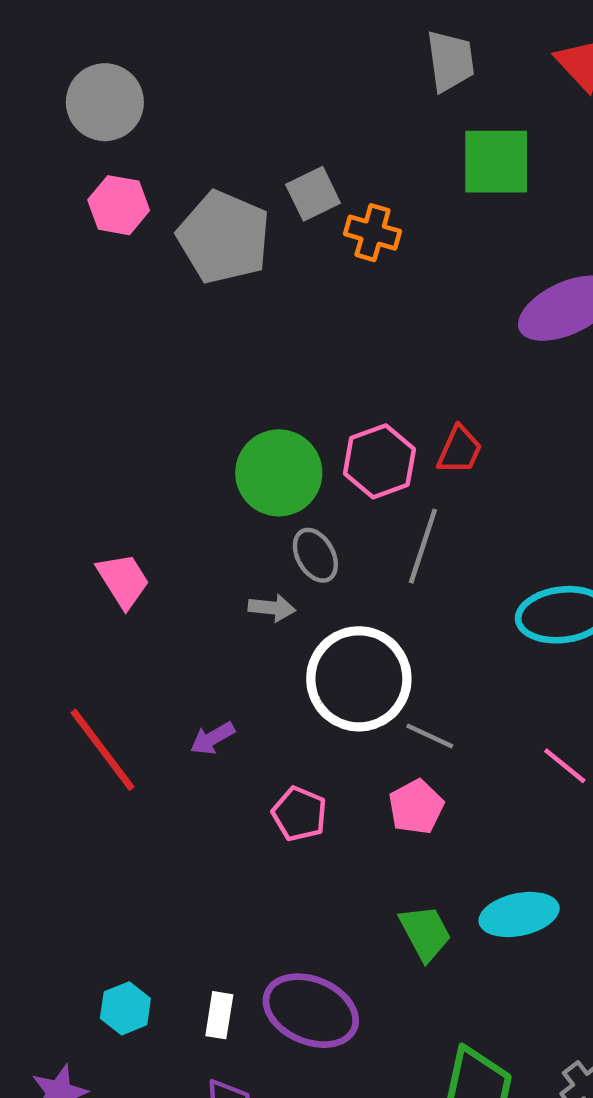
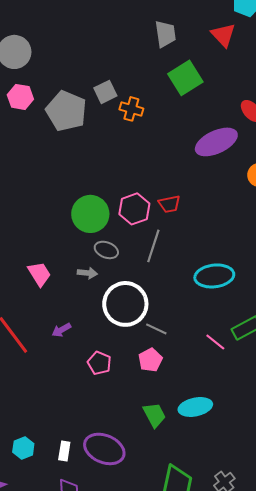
green square: (496, 162) -> (185, 78), turned -32
red trapezoid: (460, 450) -> (169, 204), turned 55
gray ellipse: (315, 555) -> (106, 250), turned -40
pink trapezoid: (123, 580) -> (39, 274), moved

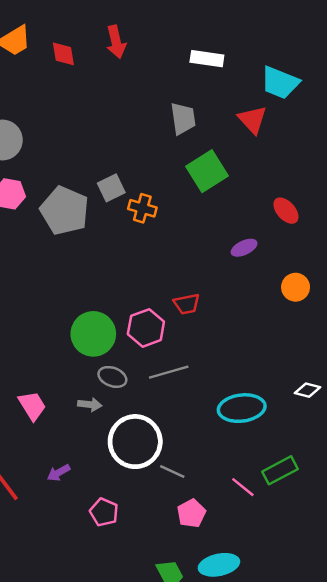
purple ellipse: (216, 142) -> (244, 248), size x0.5
red trapezoid: (169, 204) -> (187, 304), moved
gray line: (153, 246) -> (169, 372), turned 56
pink pentagon: (150, 360) -> (191, 513), moved

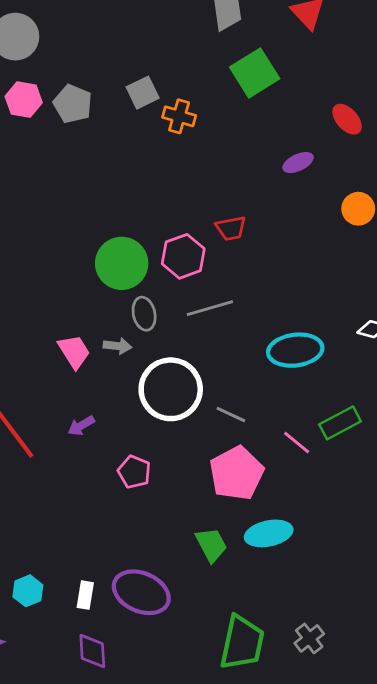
gray pentagon: (65, 211) -> (73, 104), moved, size x0.7
gray ellipse: (112, 377) -> (144, 314), turned 56
pink trapezoid: (32, 406) -> (74, 352), moved
gray line: (172, 471) -> (231, 414), moved
pink pentagon: (191, 513) -> (236, 473), size x1.6

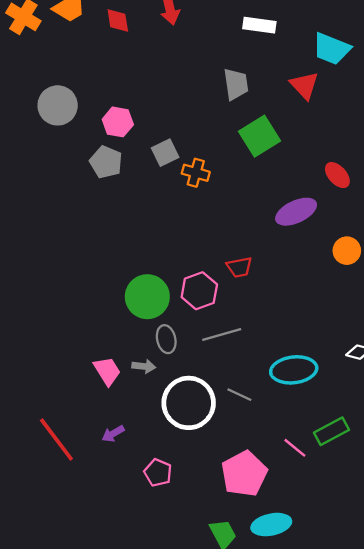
pink hexagon: (24, 100) -> (118, 122), moved
purple ellipse: (298, 163) -> (296, 212), size x1.6
gray line: (231, 414) -> (239, 395), moved

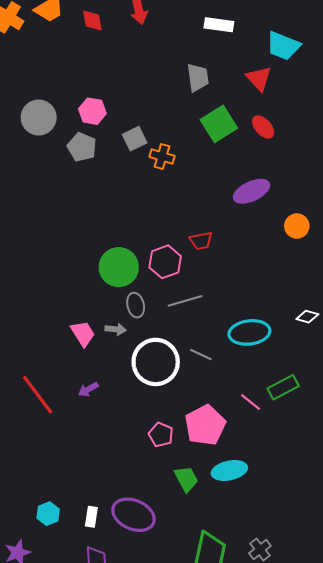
gray circle: (58, 105) -> (39, 117), moved
red ellipse: (337, 175) -> (263, 127), moved
pink pentagon: (158, 473) -> (161, 435), moved

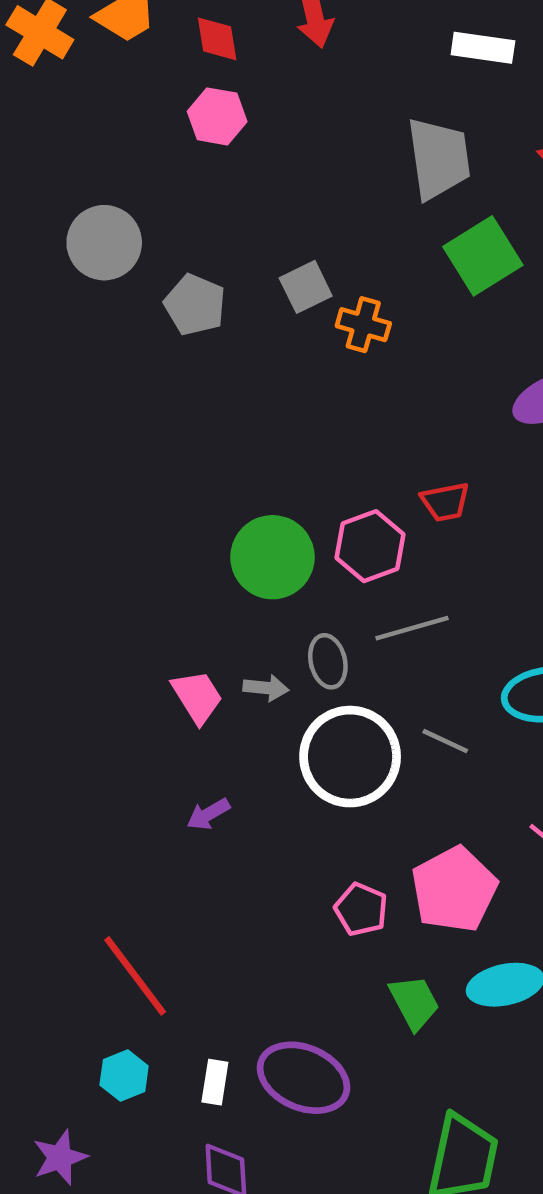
gray trapezoid: (198, 77) -> (439, 158), size x1.4
pink hexagon: (92, 111) -> (217, 116), moved
gray ellipse: (136, 305) -> (328, 661), moved
red line: (38, 395) -> (135, 976), moved

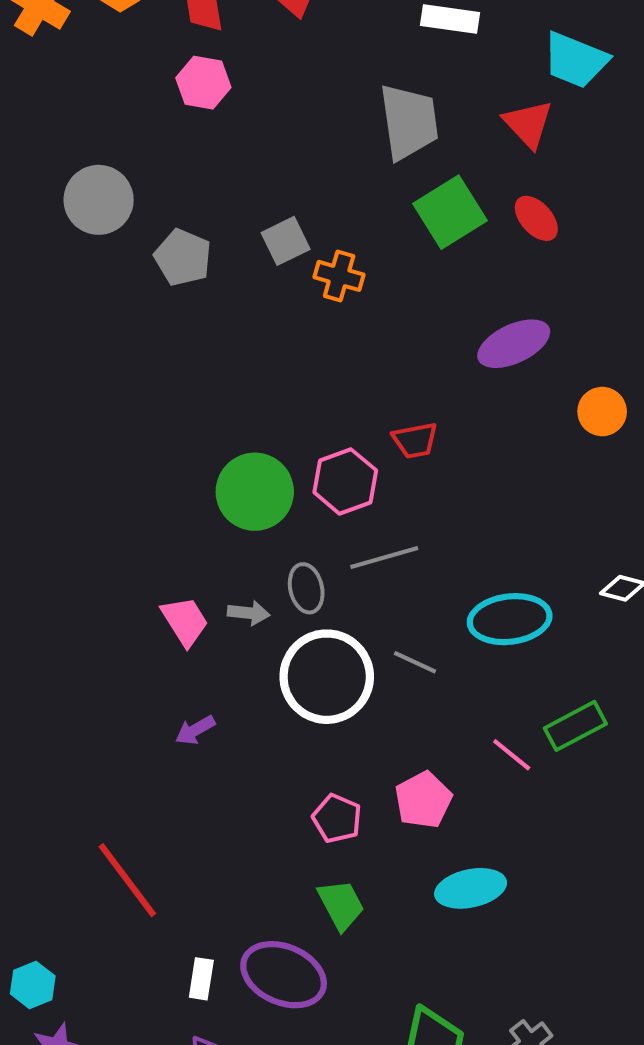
pink pentagon: (454, 889) -> (423, 800), size x0.7
green trapezoid: (414, 1002) -> (341, 905), moved
cyan hexagon: (124, 1076) -> (33, 985), moved

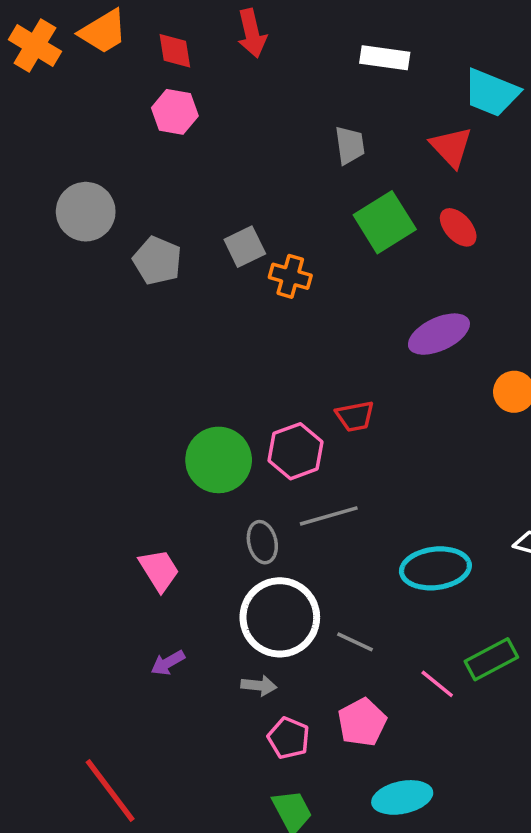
gray trapezoid: (409, 122) -> (350, 145), size x0.6
gray arrow: (249, 613) -> (259, 686), moved
gray line: (415, 662) -> (355, 642), moved

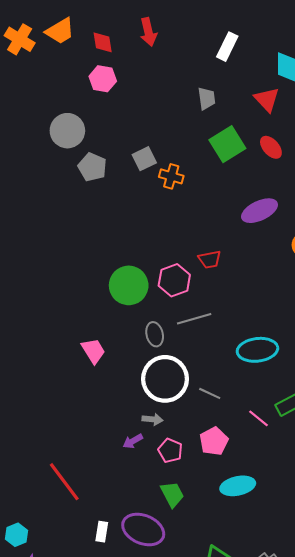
white rectangle: (385, 58) -> (227, 47), turned -72
gray circle: (86, 212) -> (67, 131), moved
purple arrow: (168, 663) -> (133, 441), moved

